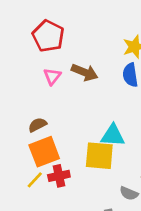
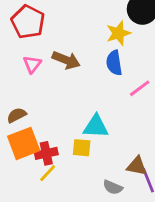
yellow square: (99, 156) -> (82, 148), size x0.6
red cross: (59, 176) -> (46, 153), moved
yellow line: (35, 180) -> (48, 173), moved

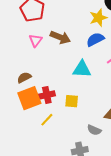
blue semicircle: (114, 63) -> (95, 39), turned 72
cyan triangle: (96, 126) -> (82, 69), moved
red cross: (46, 153) -> (47, 95), moved

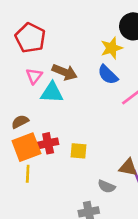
blue semicircle: (95, 39) -> (108, 75), turned -108
cyan triangle: (82, 69) -> (52, 92), moved
yellow line: (47, 120) -> (28, 174), moved, turned -40

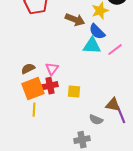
brown arrow: (65, 72) -> (75, 20), moved
pink triangle: (34, 76) -> (52, 69), moved
cyan triangle: (52, 92) -> (92, 46), moved

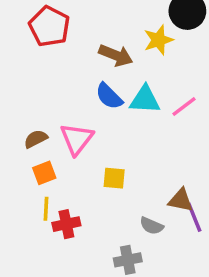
blue semicircle: (97, 32) -> (109, 96), moved
pink triangle: (52, 69) -> (77, 139), size x1.5
red cross: (50, 86) -> (66, 224), moved
orange square: (33, 89) -> (44, 173), size x0.6

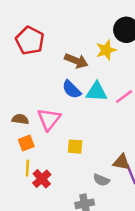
brown semicircle: (36, 139) -> (20, 119), turned 35
red cross: (66, 224) -> (42, 179), turned -30

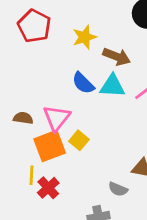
yellow star: (106, 50) -> (85, 37), moved
brown arrow: (76, 61) -> (117, 57), moved
orange square: (26, 143) -> (50, 146), moved, size x1.6
yellow square: (75, 147) -> (79, 140), moved, turned 35

